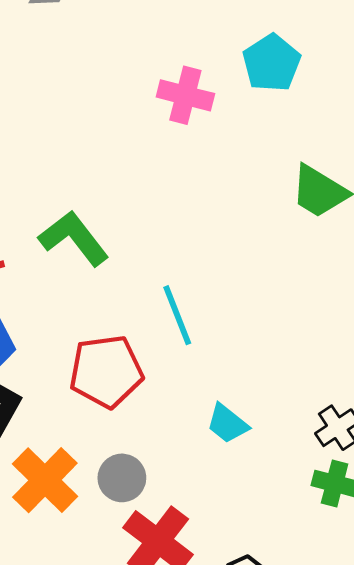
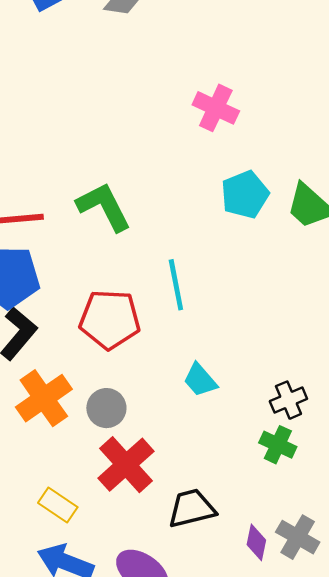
cyan pentagon: (271, 63) -> (245, 195), moved

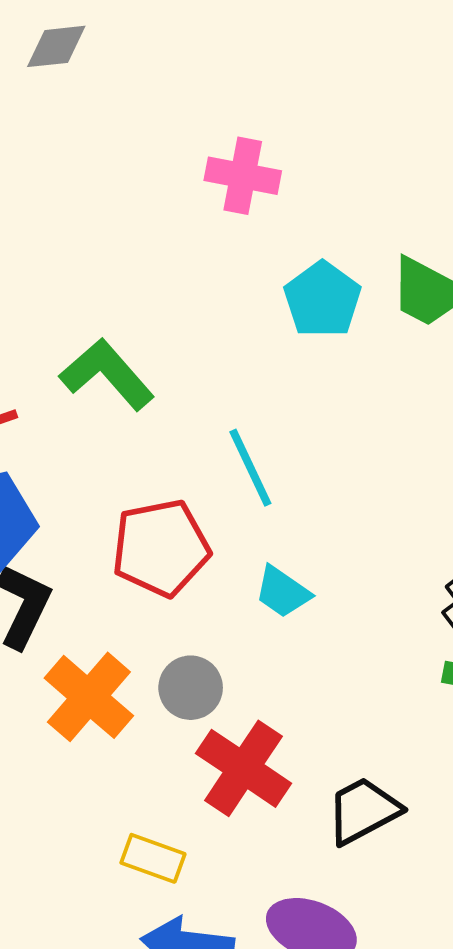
cyan trapezoid: (200, 380) -> (283, 592), moved

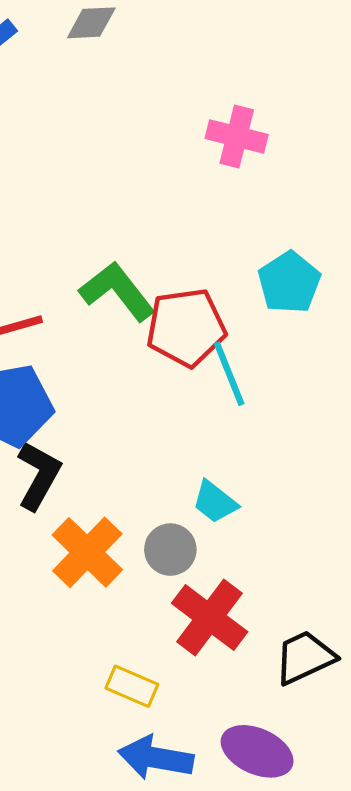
cyan pentagon: (322, 300) -> (289, 282), moved
red pentagon: (161, 548) -> (186, 327), moved
cyan trapezoid: (283, 592) -> (215, 502), moved

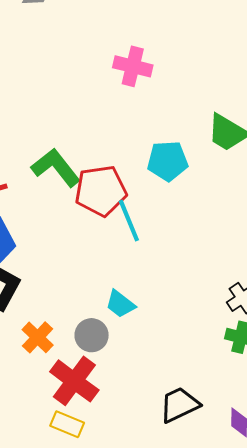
cyan pentagon: (289, 282) -> (168, 161), turned 30
orange cross: (87, 552) -> (38, 337), size x0.7
red cross: (210, 618) -> (74, 381), moved

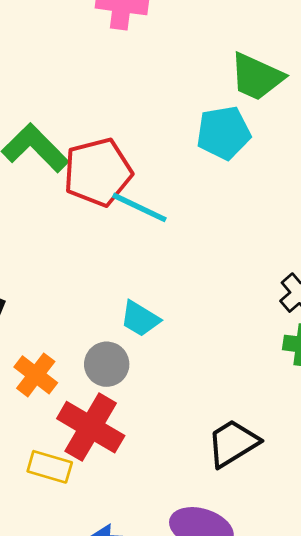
cyan pentagon: (168, 161) -> (224, 133), moved
cyan line: (129, 221) -> (139, 207), turned -36
yellow rectangle: (67, 424) -> (50, 467), moved

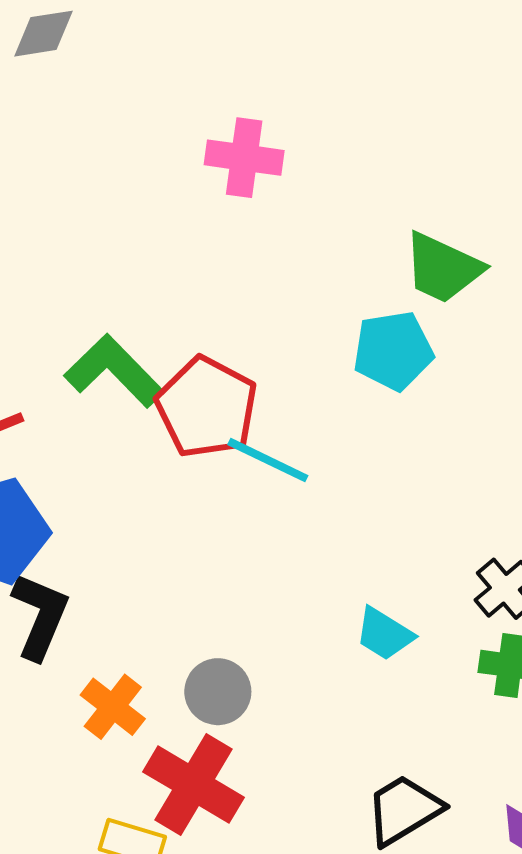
red pentagon: (98, 172) -> (207, 407), turned -30
cyan trapezoid: (140, 319) -> (384, 634), moved

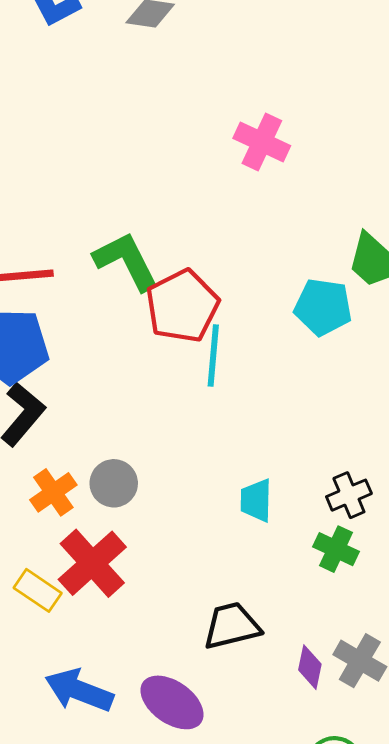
cyan line: (268, 460) -> (213, 356), turned 52
cyan trapezoid: (384, 634) -> (256, 500), turned 42
gray circle: (218, 692) -> (114, 483), moved

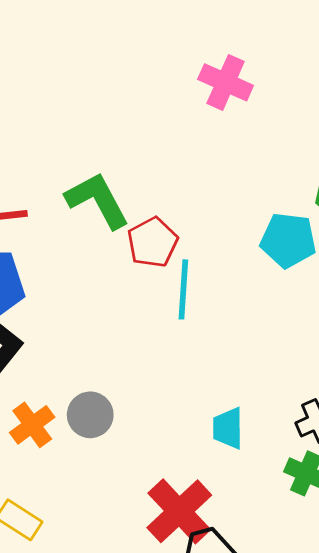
red pentagon: (182, 306) -> (153, 242), size x0.7
red cross: (92, 563) -> (179, 511), moved

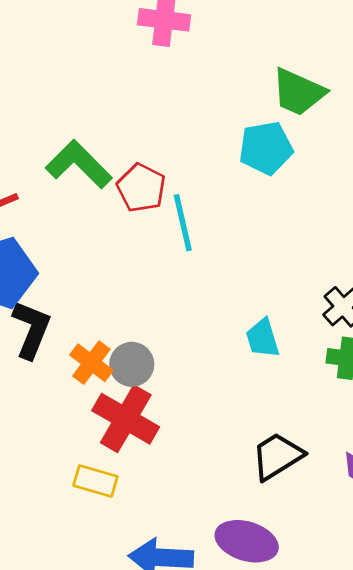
orange cross: (32, 425) -> (91, 363), moved
red cross: (179, 511) -> (126, 419), moved

